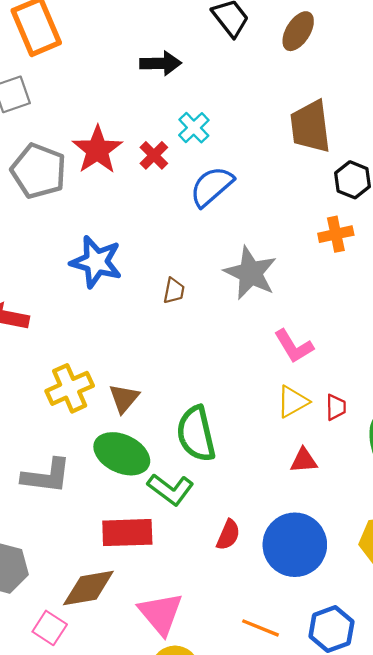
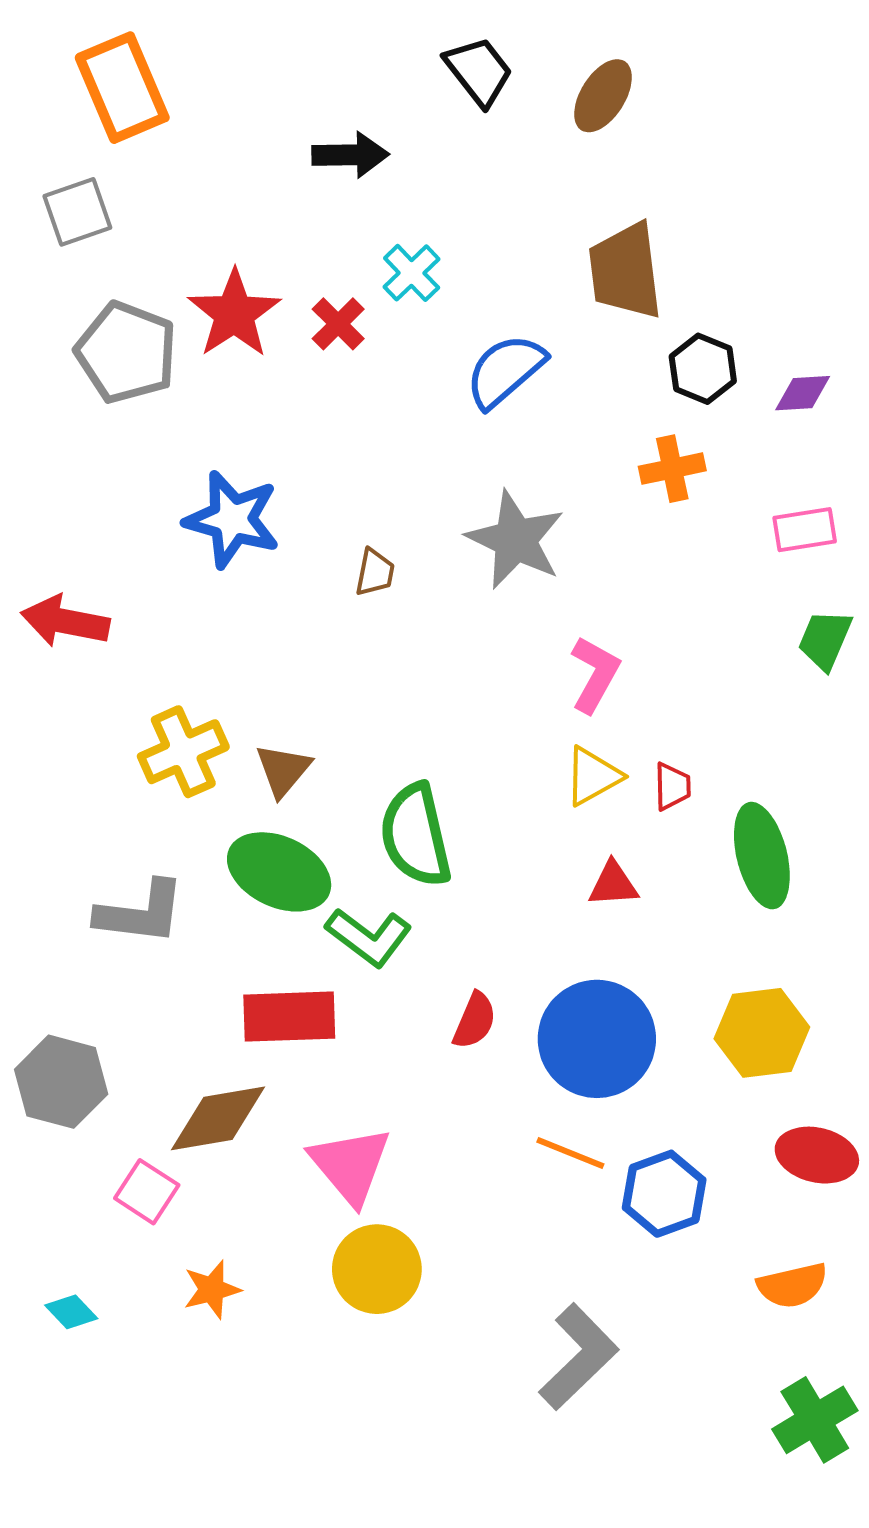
blue semicircle: (212, 186) -> (505, 371), moved
pink L-shape: (294, 346) -> (595, 674), turned -120
orange line: (260, 628) -> (570, 1153), moved

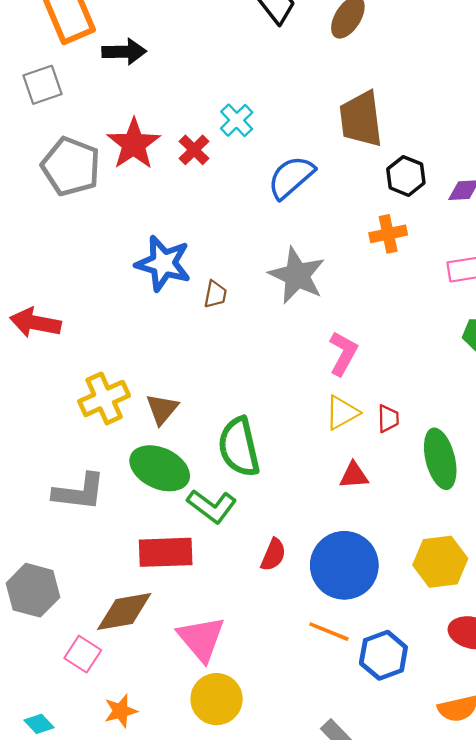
black arrow: (350, 155) -> (124, 52), moved
blue star: (232, 519) -> (163, 264), moved

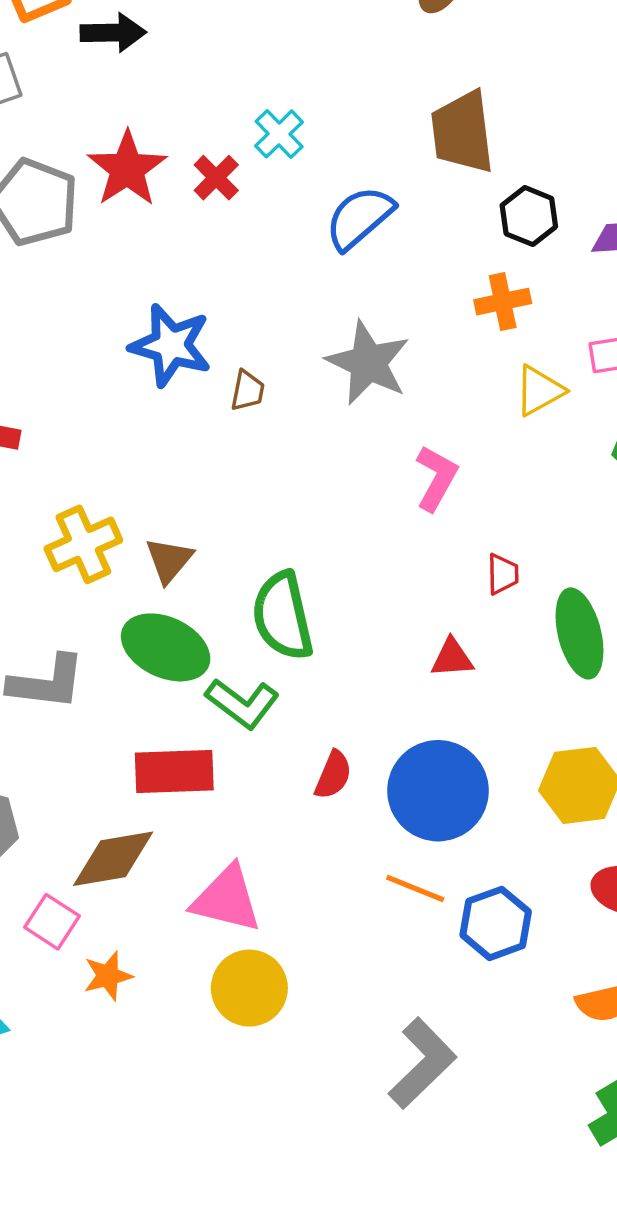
yellow triangle: (342, 413) -> (539, 391), moved
pink triangle: (201, 639) -> (227, 899), turned -36
orange star: (121, 711) -> (108, 976), moved

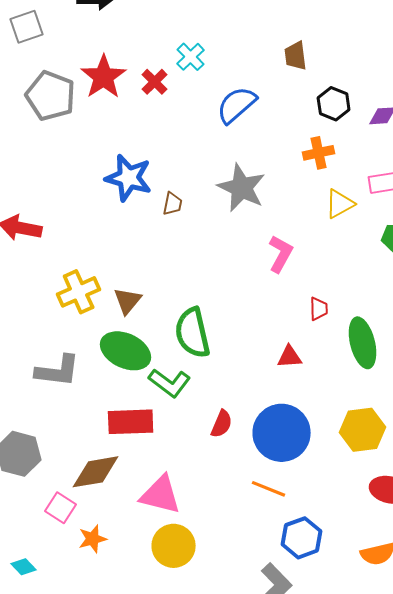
brown trapezoid: (462, 132) -> (296, 56), size x0.6
blue hexagon: (496, 923) -> (302, 538), moved

